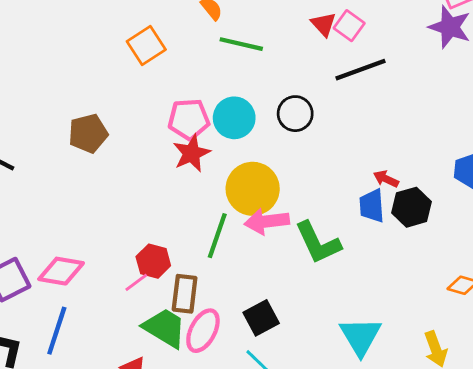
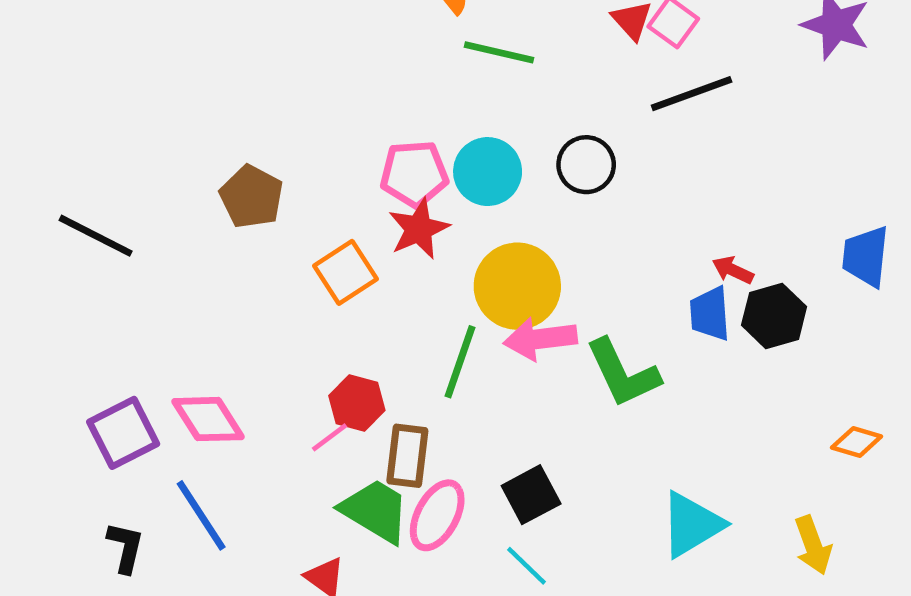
orange square: (146, 45) -> (345, 272), moved
brown pentagon: (88, 133) -> (252, 197), turned -30
pink diamond: (61, 271) -> (208, 419), turned 48
blue line: (57, 331) -> (201, 515), turned -51
cyan triangle: (360, 336) -> (692, 524), turned 30

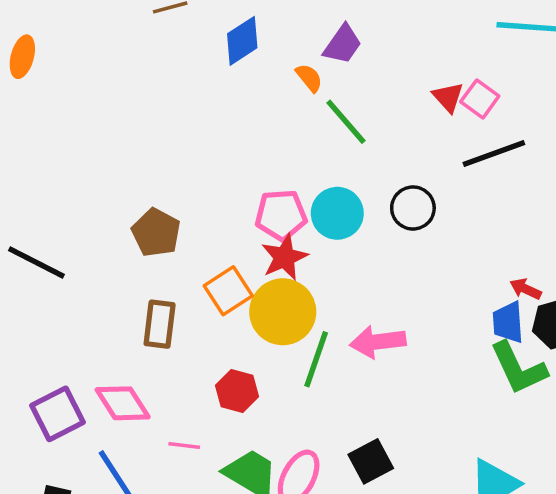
green line: (499, 52) -> (346, 122), turned 36
yellow circle: (517, 286) -> (283, 312), moved
green L-shape: (623, 373) -> (518, 368), moved
pink line: (329, 437) -> (184, 446), moved, turned 44
brown rectangle: (407, 456) -> (160, 324), moved

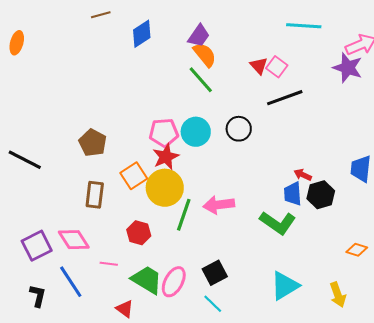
orange semicircle: (309, 78) -> (205, 55), moved, size x1.5
green L-shape: (518, 368) -> (278, 223), moved, turned -30

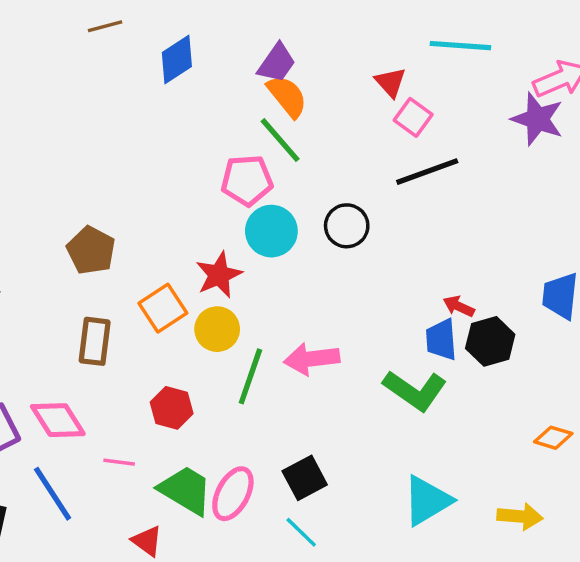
red triangle: (259, 66) -> (390, 82), moved
pink pentagon: (164, 133) -> (247, 180), moved
yellow circle: (165, 188) -> (217, 329), size x0.7
yellow arrow: (338, 295) -> (520, 516), turned -65

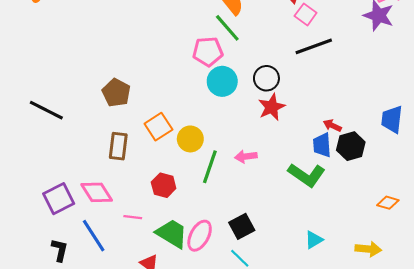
red star: (219, 275) -> (272, 107), moved
pink arrow: (312, 359) -> (246, 156), size x0.7
cyan triangle: (427, 501) -> (314, 240), size x0.6

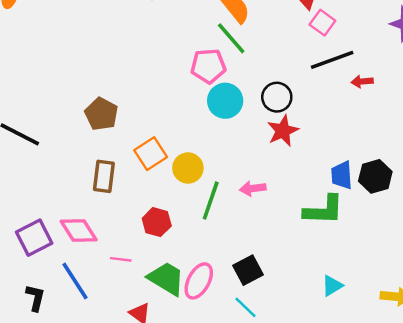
red arrow: (332, 126) -> (362, 82), moved, turned -30
green L-shape: (307, 175) -> (324, 210), turned -33

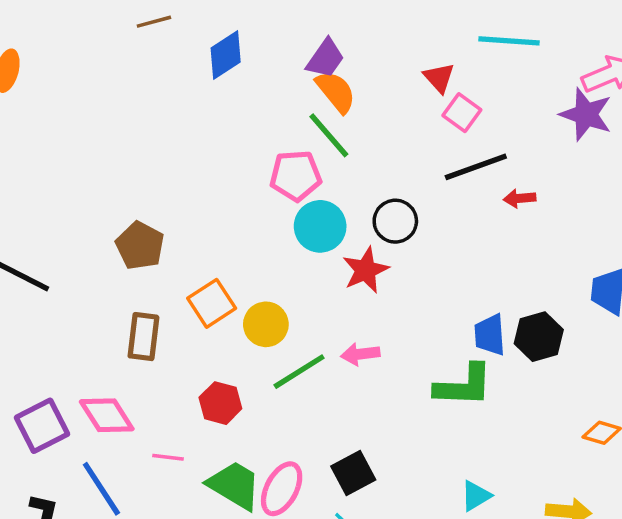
red star: (283, 131) -> (366, 270), moved
green line: (211, 200) -> (299, 372), turned 39

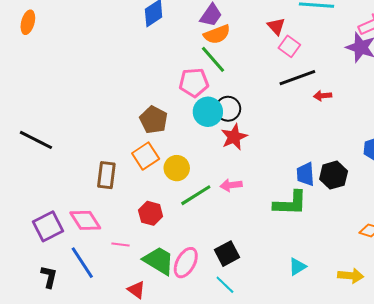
orange semicircle: (336, 92) -> (217, 34), turned 108
black circle: (395, 221) -> (228, 109), moved
brown pentagon: (140, 246) -> (154, 120), moved

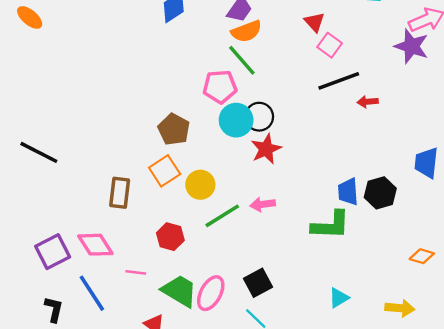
orange ellipse: (28, 22) -> (30, 17), turned -65

